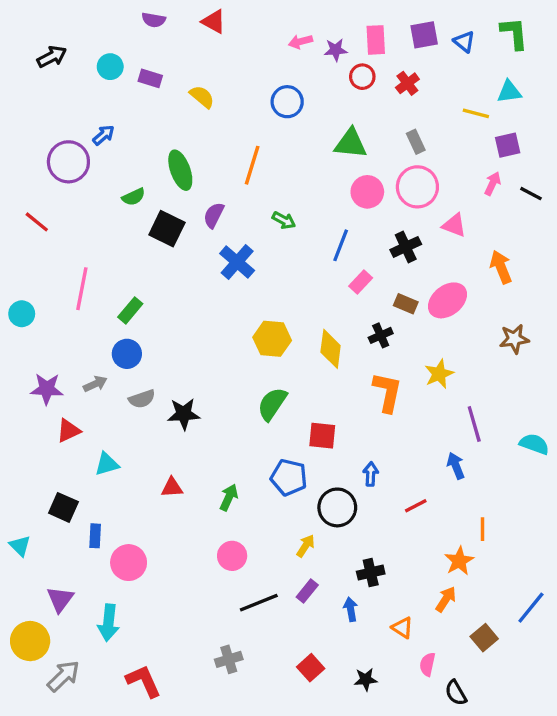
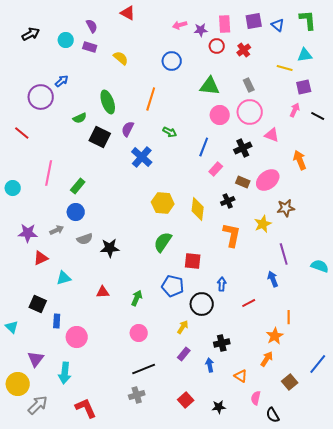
purple semicircle: (154, 20) -> (92, 26), moved, turned -128
brown star: (514, 339) -> (286, 208), moved
black line: (259, 603) -> (144, 369), moved

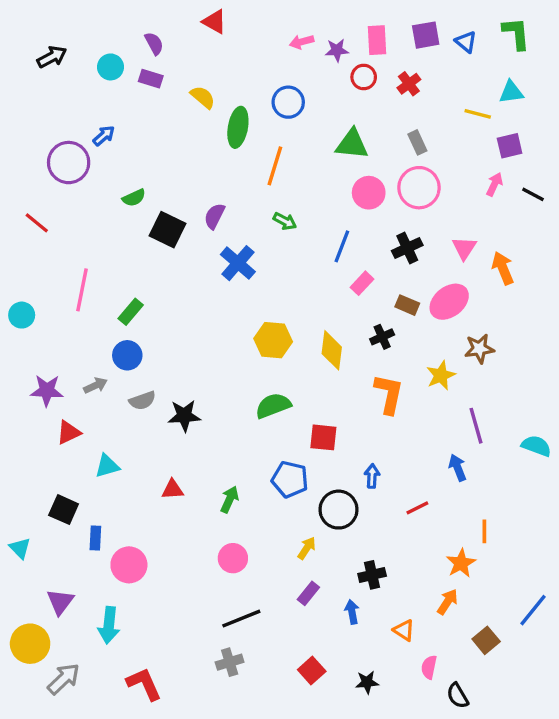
orange line: (151, 99) -> (275, 166), moved
green ellipse: (108, 102) -> (238, 127), moved, turned 30
pink triangle: (272, 135) -> (464, 248), moved, turned 42
green semicircle: (163, 242) -> (273, 406), turned 35

